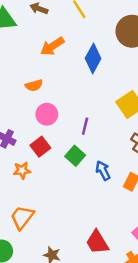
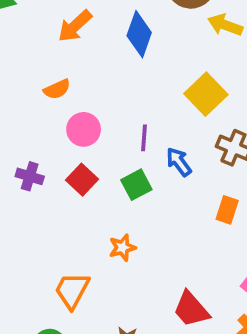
green square: (75, 156) -> (136, 185), turned 30
orange star: (22, 170) -> (122, 248), moved
blue arrow: (103, 171) -> (179, 162), moved

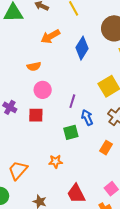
red square: (82, 180) -> (36, 115), turned 35
green square: (136, 185) -> (71, 132), moved
orange star: (122, 248) -> (56, 161), moved

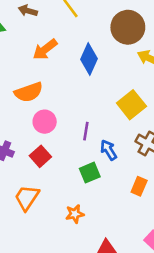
orange semicircle: (34, 66) -> (29, 92), size x1.5
red square: (36, 115) -> (40, 156), turned -35
orange trapezoid: (18, 170) -> (27, 198), moved

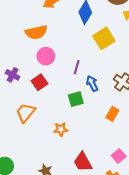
yellow square: (131, 105) -> (104, 38), moved

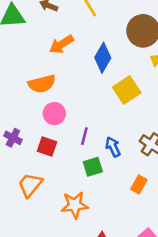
purple line: (77, 67) -> (84, 136), moved
red square: (40, 82) -> (47, 146), turned -35
orange star: (61, 129) -> (75, 205), size x1.5

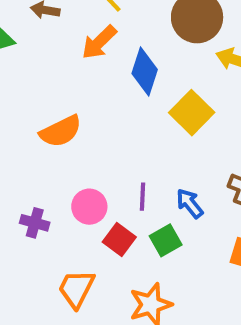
orange arrow: (61, 44) -> (99, 42), moved
pink circle: (54, 114) -> (89, 207), moved
red square: (47, 146) -> (119, 240), moved, turned 30

